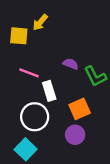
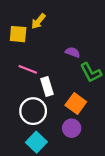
purple semicircle: (71, 64) -> (73, 52), moved
orange square: (80, 109) -> (76, 104), turned -30
cyan square: (26, 149) -> (36, 142), moved

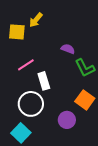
pink line: (28, 69) -> (26, 65), turned -54
orange square: (76, 104) -> (85, 100), moved
cyan square: (36, 142) -> (21, 133), moved

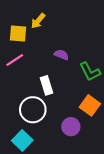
purple semicircle: (68, 49) -> (61, 55), moved
pink line: (26, 65) -> (15, 60), moved

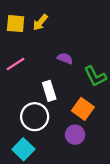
yellow square: (18, 34) -> (16, 24), moved
orange square: (90, 105) -> (83, 109), moved

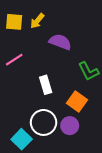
purple semicircle: (65, 58) -> (60, 42), moved, size x1.5
white circle: (35, 117) -> (44, 122), moved

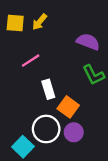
purple semicircle: (60, 42) -> (88, 42), moved
pink line: (14, 60) -> (31, 61), moved
orange square: (77, 102) -> (68, 107), moved

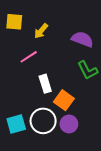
yellow arrow: (39, 22) -> (41, 31), moved
cyan square: (23, 147) -> (16, 124), moved, turned 30

